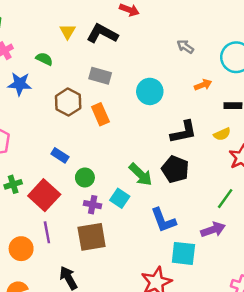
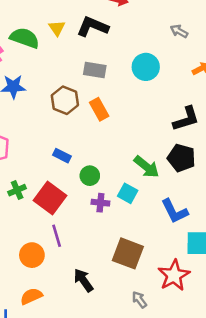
green semicircle: (44, 59) -> (25, 38), moved, size x1.6
cyan circle: (150, 91) -> (146, 67), moved
brown square: (92, 237) -> (128, 253), moved, turned 36

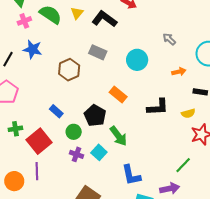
orange rectangle: (99, 109) -> (118, 95), moved, turned -36
black pentagon: (181, 158) -> (95, 116), moved

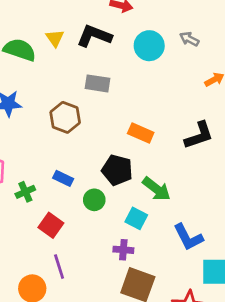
cyan circle: (137, 60) -> (149, 46), moved
green cross: (15, 129) -> (25, 192), moved
red square: (39, 141) -> (51, 225), size x0.7
purple cross: (77, 154) -> (123, 250), moved

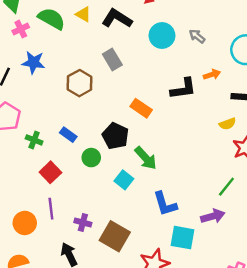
yellow triangle: (55, 38) -> (83, 14), turned -35
gray rectangle: (98, 83) -> (112, 59), turned 40
black L-shape: (199, 135) -> (183, 89), moved
green cross: (25, 192) -> (34, 140), turned 35
purple cross: (123, 250) -> (83, 222), moved

